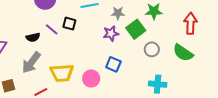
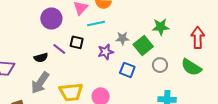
gray star: (118, 13) -> (122, 38), moved
purple star: (111, 33) -> (106, 52), moved
blue square: (113, 64) -> (127, 70), moved

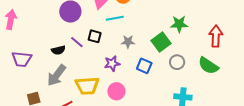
gray star: (122, 38) -> (128, 42), moved
purple star: (106, 52) -> (112, 63), moved

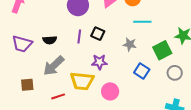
cyan line: (115, 18) -> (142, 22), moved
purple line: (77, 42) -> (79, 36), turned 48
black semicircle: (58, 50) -> (50, 40), moved
purple star: (112, 63) -> (99, 62), moved

